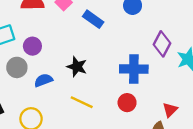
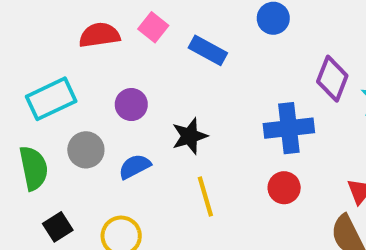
purple circle: (32, 46) -> (131, 105), moved
black star: (77, 67) -> (190, 136), turned -30
yellow line: (82, 102) -> (205, 196), turned 55

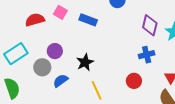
blue cross: (289, 128) -> (147, 55), moved, size x0.7
gray circle: (86, 150) -> (42, 67), moved

